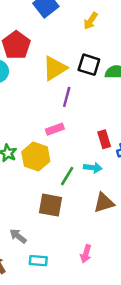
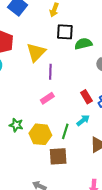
black square: (89, 65) -> (65, 32), moved
yellow hexagon: (36, 157) -> (40, 134), moved
cyan arrow: (93, 168) -> (83, 120), turned -32

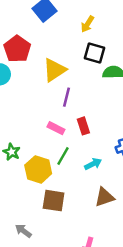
red rectangle: (86, 97) -> (83, 126), moved
pink rectangle: (47, 98) -> (56, 128), turned 48
green line: (65, 131) -> (63, 156), moved

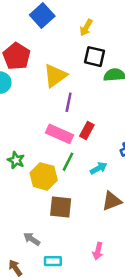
red rectangle: (83, 126) -> (87, 130), turned 49
pink rectangle: (56, 128) -> (59, 134), size x1.5

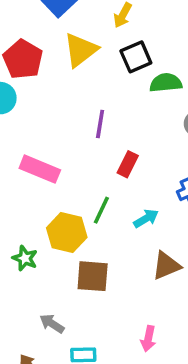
black square: (94, 57) -> (136, 57), turned -35
yellow triangle: (55, 76) -> (81, 50), moved
pink rectangle: (59, 134) -> (40, 169), moved
green star: (16, 160) -> (25, 258), moved

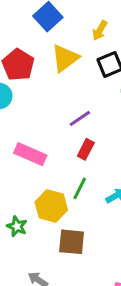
purple line: (100, 124) -> (80, 118), turned 45
red rectangle: (128, 164) -> (86, 149), moved

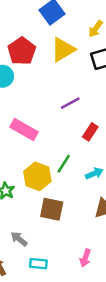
red rectangle: (86, 149) -> (90, 132), moved

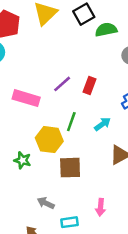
purple line: (70, 103) -> (62, 84), moved
pink arrow: (85, 258) -> (101, 207), moved

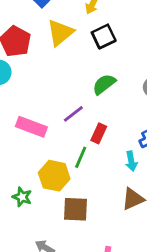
green semicircle: (106, 30) -> (104, 84), moved, turned -30
red rectangle: (90, 85) -> (99, 133), moved
cyan arrow: (103, 124) -> (131, 161), moved, turned 112

